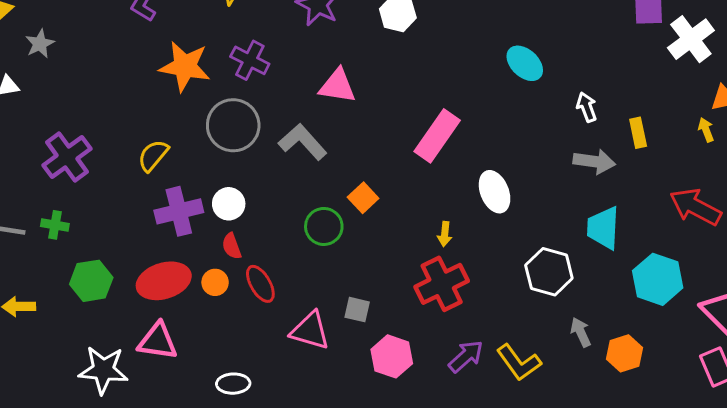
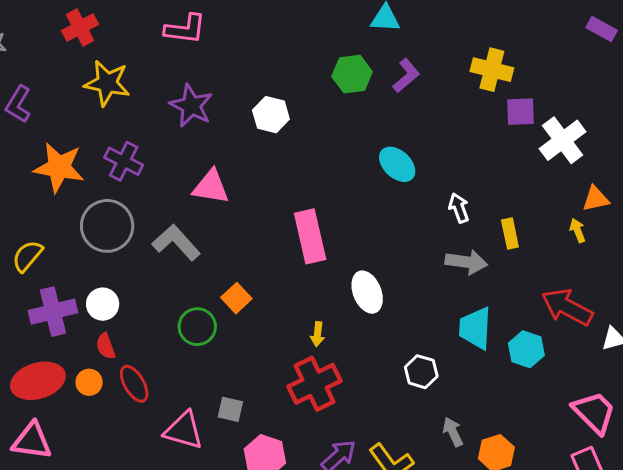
pink rectangle: (437, 136) -> (310, 236), turned -48
white hexagon: (549, 272) -> (421, 372), size x0.7
cyan hexagon: (658, 279) -> (526, 349), moved, size x0.7

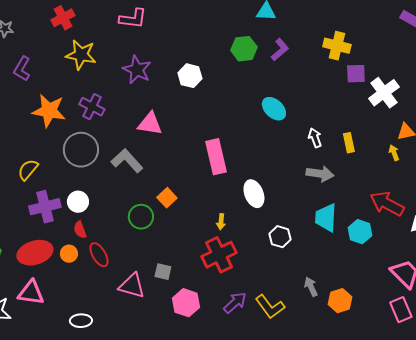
yellow rectangle: (510, 233) -> (349, 143), moved
white hexagon: (421, 372) -> (280, 237), moved

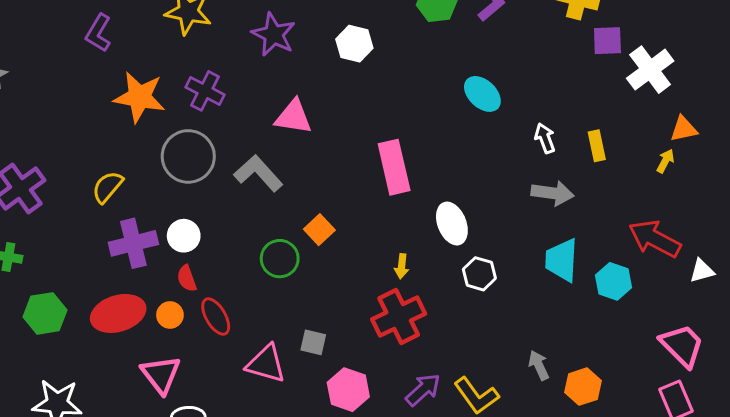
yellow arrow: (394, 153) -> (665, 161), turned 49
white hexagon: (280, 237) -> (479, 274), moved
pink triangle: (31, 293) -> (161, 374), moved, turned 44

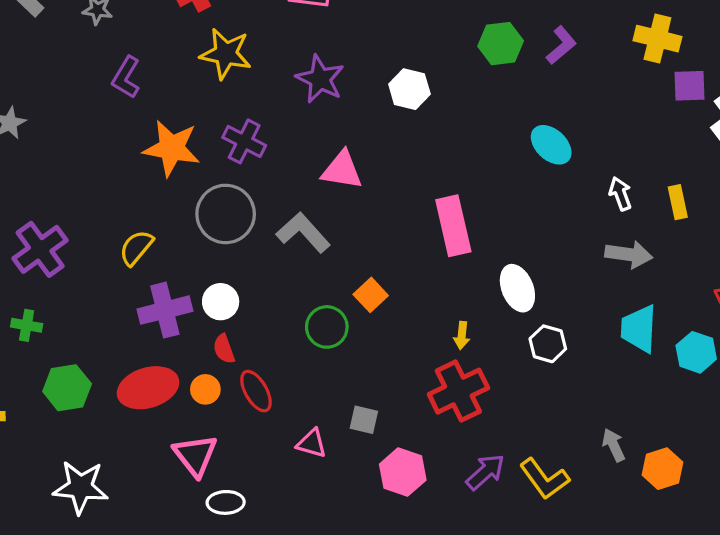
pink triangle: (266, 364) -> (312, 443), size x0.7

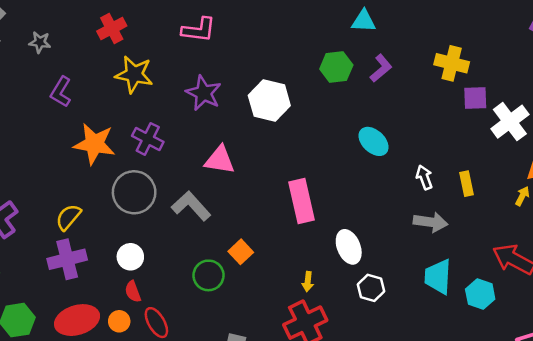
white hexagon: (409, 89) -> (269, 100), size x1.4
purple cross: (165, 310) -> (67, 259), moved

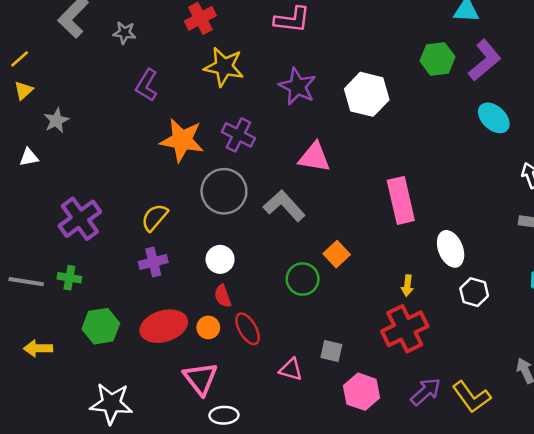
purple L-shape: (381, 68) -> (485, 60), size x1.4
cyan ellipse: (373, 141) -> (494, 118), moved
purple cross: (67, 259) -> (153, 262), size x0.7

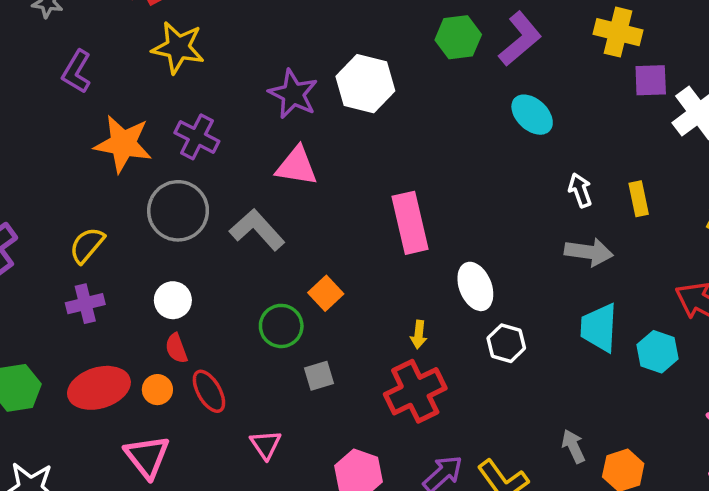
purple star: (297, 86) -> (293, 94), moved
gray square: (331, 351) -> (319, 376), moved, turned -30
pink triangle: (291, 369) -> (266, 445), turned 40

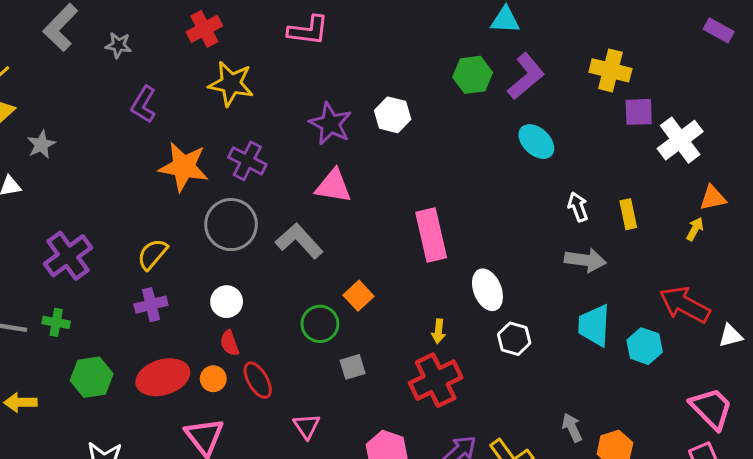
white hexagon: (365, 84) -> (393, 115), size x0.7

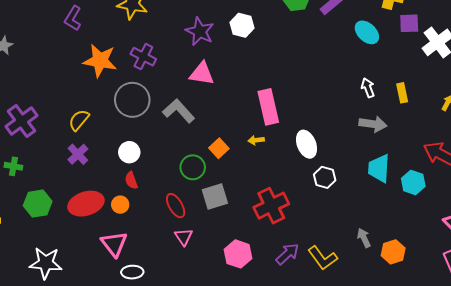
cyan ellipse: (536, 142) -> (367, 32), moved
purple cross: (151, 305) -> (78, 154), turned -30
yellow arrow: (439, 331) -> (256, 140), moved, turned 77
gray square: (353, 367) -> (215, 197), size x1.5
red ellipse: (258, 380) -> (176, 206), moved

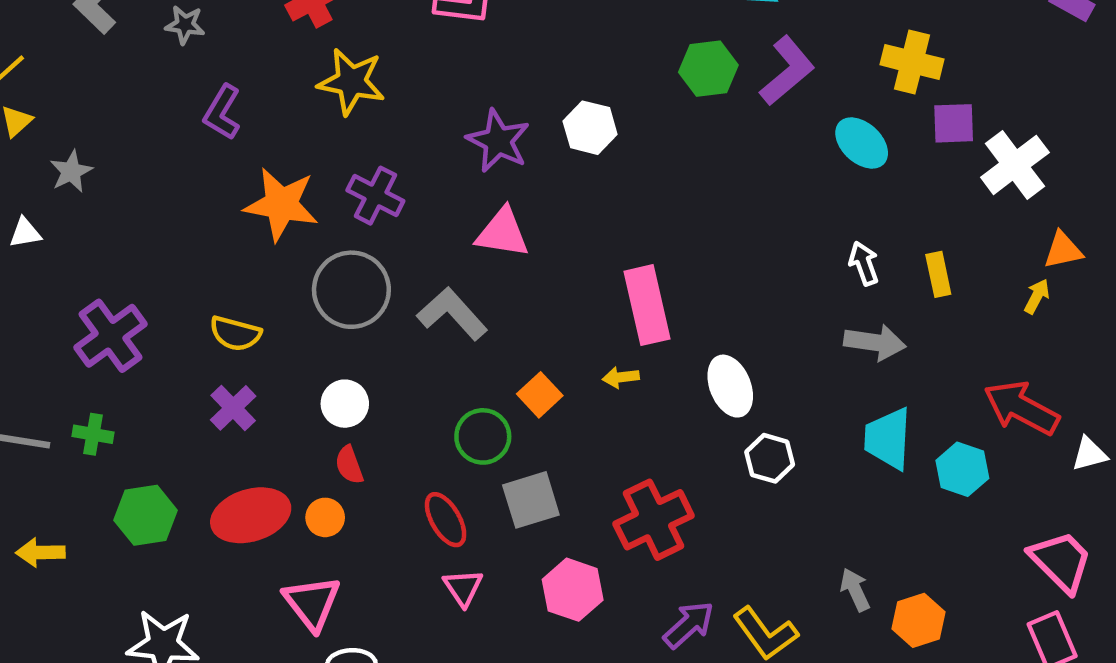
yellow semicircle: (79, 120) -> (235, 334), turned -115
pink hexagon: (238, 254) -> (573, 590), moved

